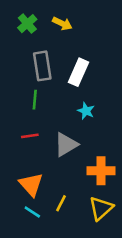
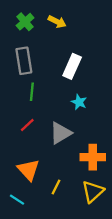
gray rectangle: (42, 66) -> (24, 61), moved
red line: (30, 136) -> (27, 125), turned -35
cyan line: (32, 212) -> (17, 200), moved

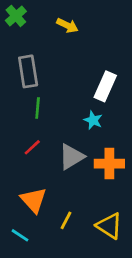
green cross: (25, 22) -> (16, 16), moved
white rectangle: (72, 66) -> (105, 86), moved
orange cross: (93, 157) -> (109, 164), moved
yellow triangle: (93, 192) -> (109, 226), turned -45

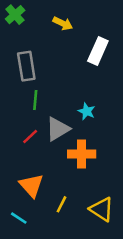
white rectangle: (105, 86) -> (98, 51), moved
gray triangle: (71, 157) -> (58, 129), moved
orange cross: (109, 164) -> (82, 154), moved

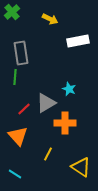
white rectangle: (98, 51) -> (78, 41), turned 55
green line: (35, 100) -> (15, 77), moved
orange triangle: (31, 185) -> (18, 136), moved
yellow line: (62, 204) -> (48, 154), moved

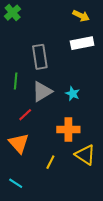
yellow arrow: (50, 19) -> (81, 16), moved
gray rectangle: (21, 53) -> (40, 57), moved
gray triangle: (46, 103) -> (42, 92), moved
yellow triangle: (81, 167) -> (85, 155), moved

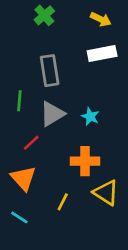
green cross: (13, 13) -> (44, 15), moved
cyan line: (16, 183) -> (19, 218), moved

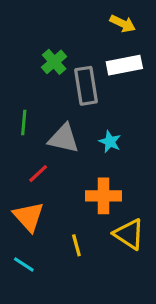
green cross: (44, 15) -> (54, 62), moved
gray rectangle: (50, 71) -> (86, 86), moved
gray triangle: (52, 114) -> (64, 138), turned 44
yellow line: (63, 202) -> (76, 245), turned -42

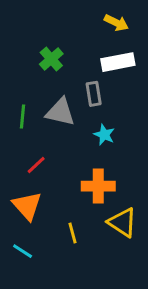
gray rectangle: (86, 86) -> (94, 94), moved, size x0.7
gray triangle: (64, 138) -> (60, 112), moved

